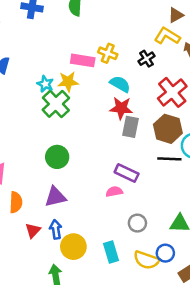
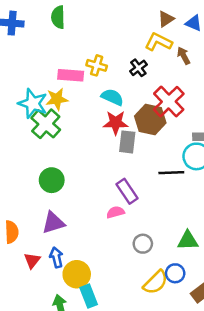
cyan star: (45, 84) -> (33, 103), size x1.6
brown hexagon: (168, 129) -> (150, 120), moved
purple rectangle: (127, 173) -> (127, 191), turned 35
cyan rectangle: (111, 252) -> (89, 296), moved
yellow semicircle: (146, 260) -> (156, 282), turned -60

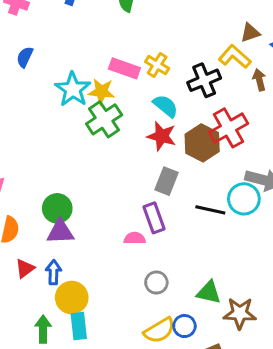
black cross: (138, 68) -> (204, 80), size x1.5
green cross: (46, 124) -> (104, 119), moved
gray rectangle: (127, 142) -> (167, 181), moved
green circle: (52, 180) -> (57, 208), moved

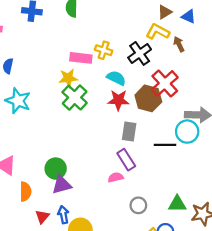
cyan star: (73, 89) -> (18, 101), moved

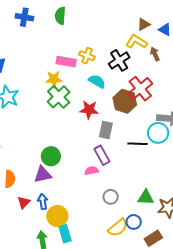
red star: (118, 100) -> (89, 110), moved
green circle: (56, 169) -> (51, 156), moved

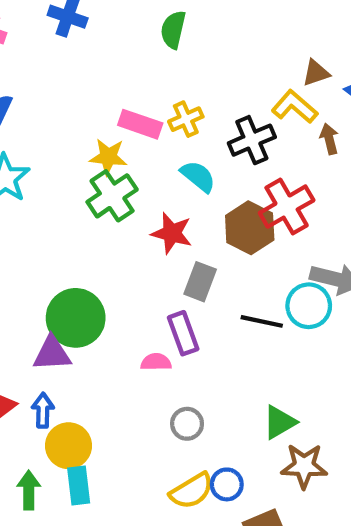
green semicircle: (60, 16) -> (173, 30), moved
yellow cross: (87, 56) -> (186, 119), turned 35
green circle: (51, 156) -> (76, 318), size x1.4
green triangle: (146, 197) -> (279, 422), moved, turned -42

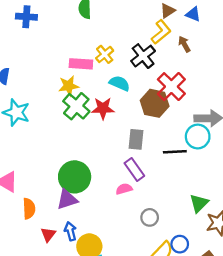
yellow L-shape: (295, 107) -> (161, 32), turned 115
red star: (172, 233) -> (103, 108), moved

